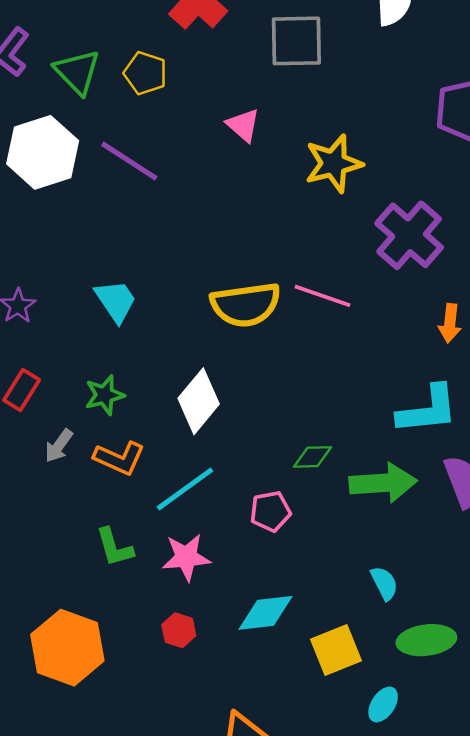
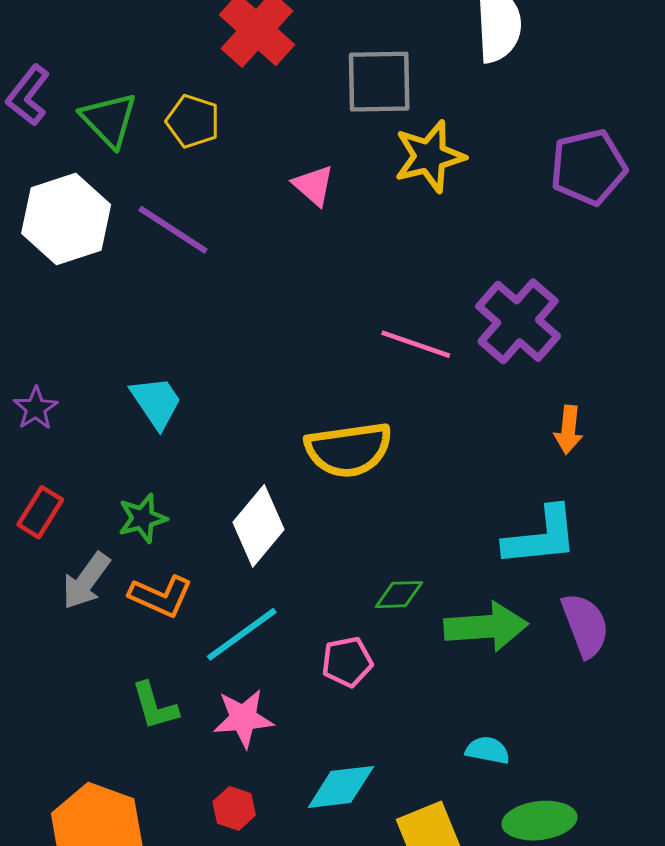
yellow star: (334, 163) -> (430, 156), moved
pink line: (322, 296) -> (416, 344), moved
yellow semicircle: (246, 305) -> (349, 450), moved
gray arrow: (59, 446) -> (86, 581), size x1.4
cyan semicircle: (384, 583) -> (488, 750), turned -52

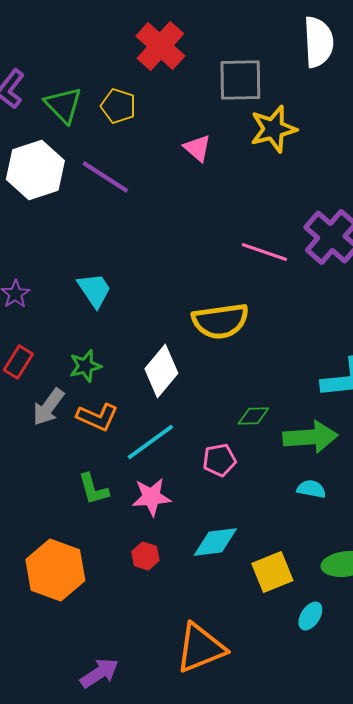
cyan semicircle: (488, 750) -> (311, 489), moved

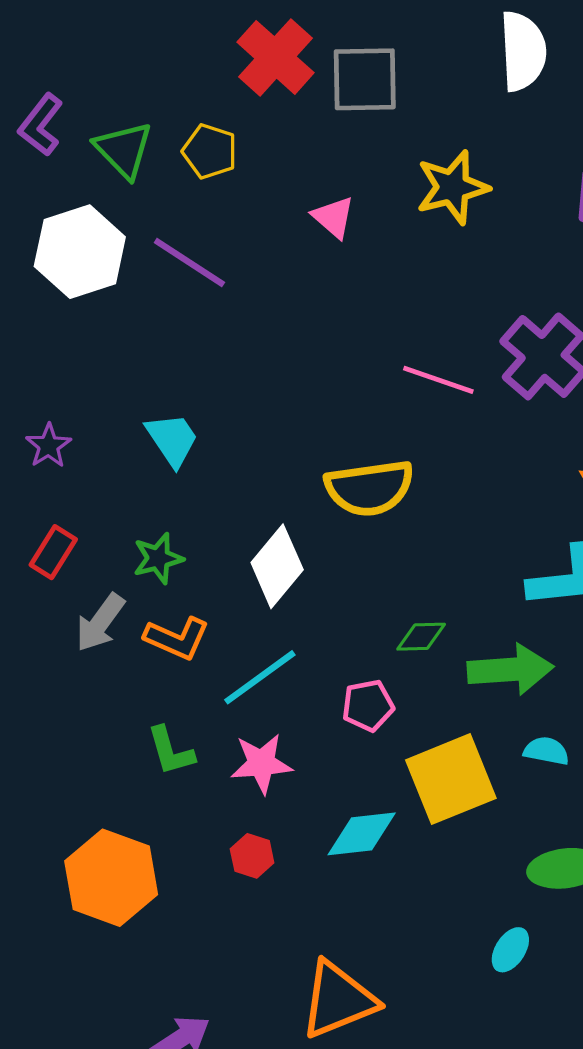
gray square: (240, 80) -> (365, 79), moved
cyan semicircle: (311, 489) -> (546, 751), moved
yellow square: (272, 572) -> (451, 779), moved, size x1.4

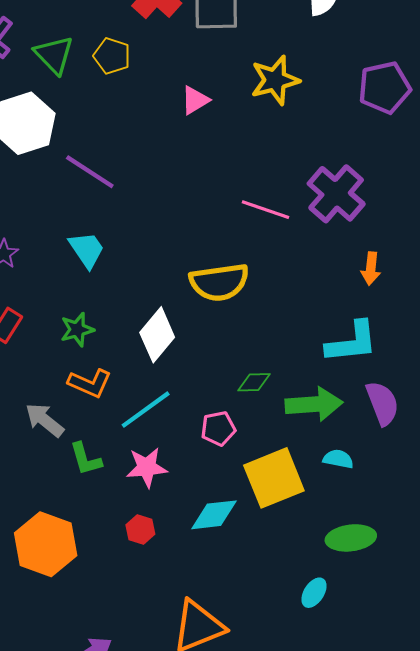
pink triangle: (333, 217) -> (195, 100), turned 48
purple line: (189, 262) -> (90, 172), moved
gray arrow: (100, 623) -> (45, 420), moved, turned 93

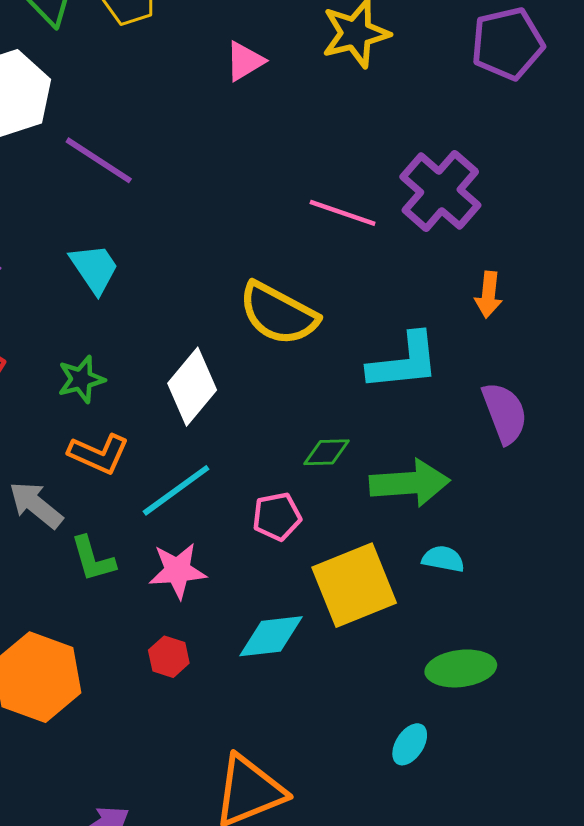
yellow semicircle: (219, 282) -> (278, 314), turned 36
cyan L-shape: (352, 342) -> (404, 362), moved
purple semicircle: (382, 403) -> (505, 413), moved

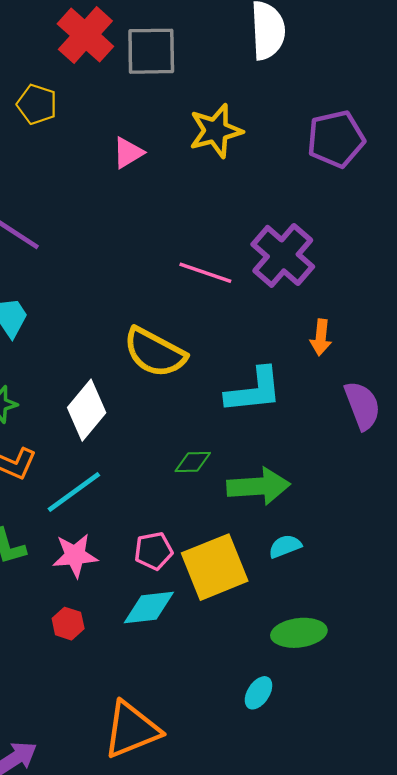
purple semicircle: (505, 413) -> (362, 405), moved
pink pentagon: (277, 517) -> (153, 551), moved
cyan semicircle: (443, 559) -> (285, 546), turned -32

